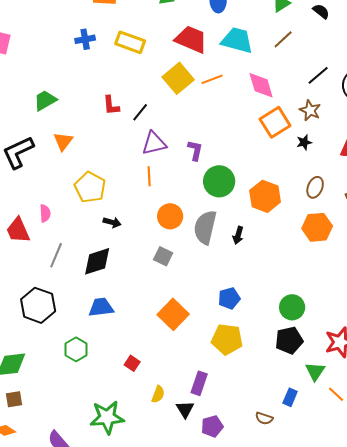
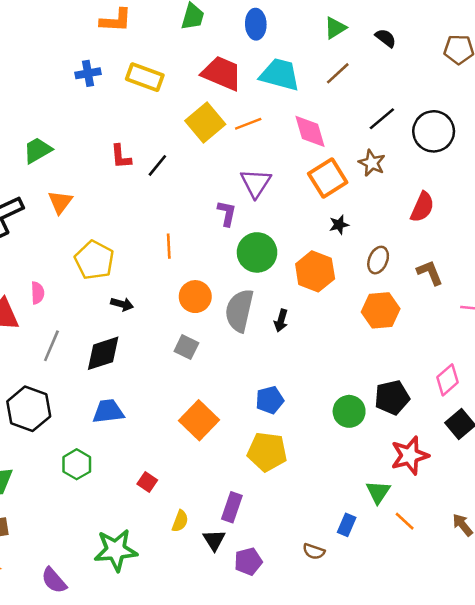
black star: (304, 142) -> (339, 225), moved
purple triangle: (154, 143) -> (256, 183), moved, turned -44
black pentagon: (289, 340) -> (392, 397), moved

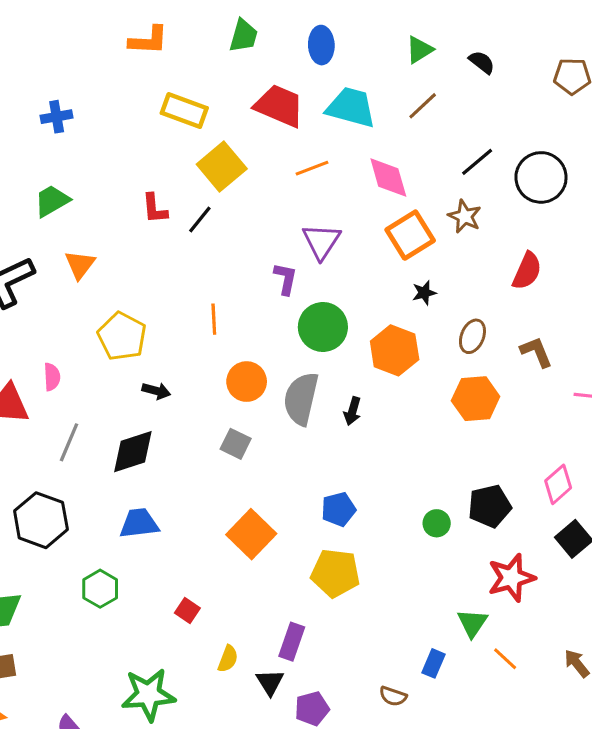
blue cross: (88, 73) -> (57, 117), moved
yellow square: (205, 123) -> (222, 167), moved
green circle: (349, 411) -> (437, 523), size x0.7

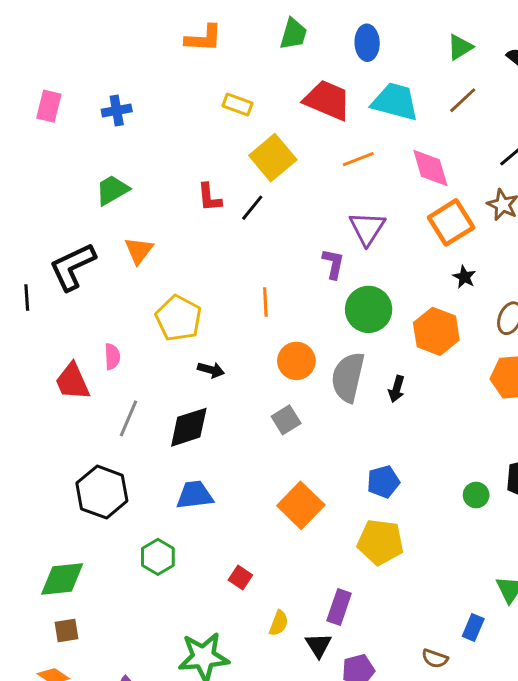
yellow rectangle: (184, 110) -> (237, 105), size x0.7
black star: (424, 293) -> (464, 277), turned -30
gray square: (236, 444) -> (286, 420), turned 32

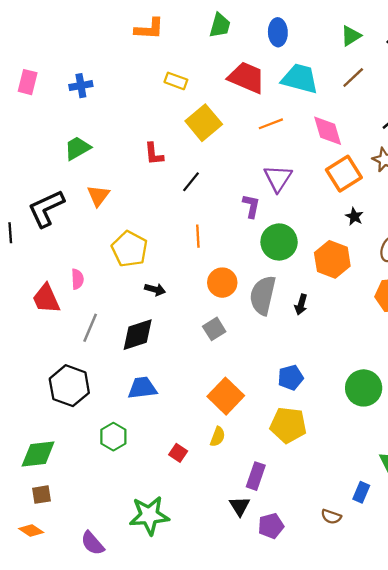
black line: (252, 208) -> (191, 182), moved
green circle: (476, 495) -> (364, 388), size x1.8
yellow semicircle: (279, 623) -> (218, 437), moved

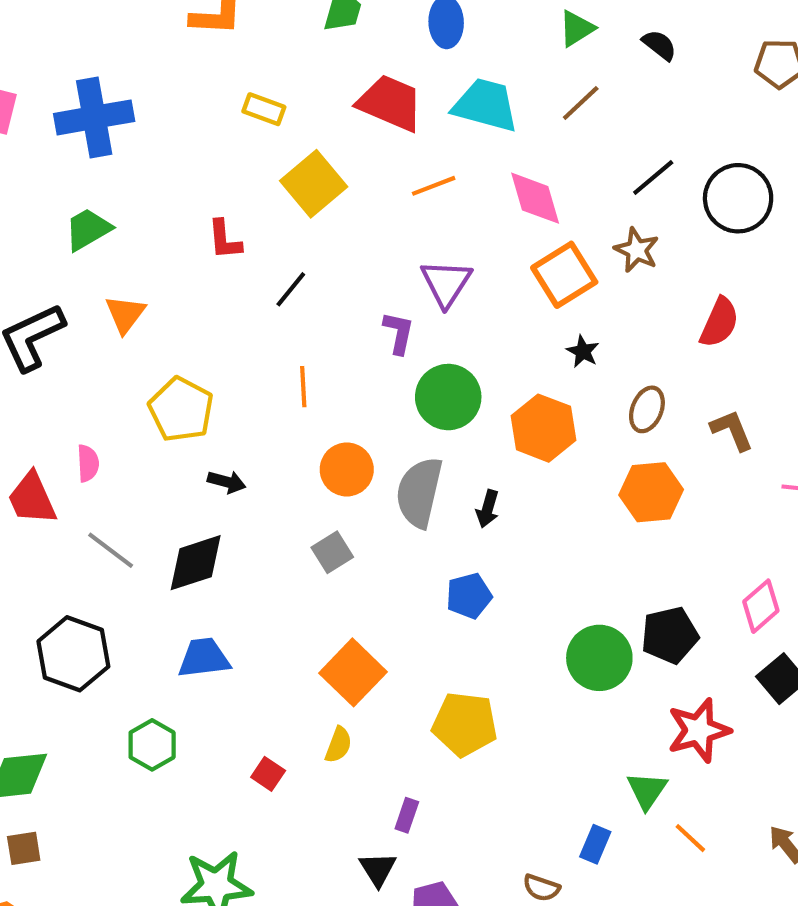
blue cross: (81, 86) -> (94, 117), size x1.8
gray line: (90, 328) -> (111, 550), turned -76
blue pentagon: (291, 378) -> (469, 596), moved
purple rectangle: (256, 476) -> (407, 815), size x0.7

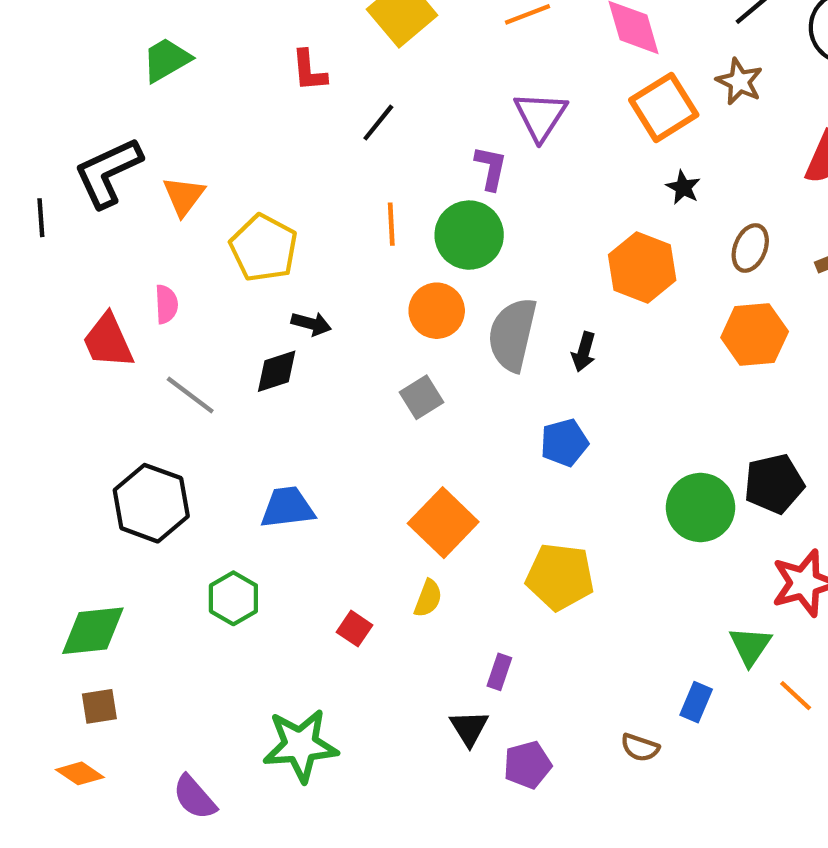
orange triangle: (125, 314) -> (184, 196), moved
green circle: (448, 397) -> (469, 235), moved
black diamond: (196, 563) -> (277, 371), moved, size x0.7

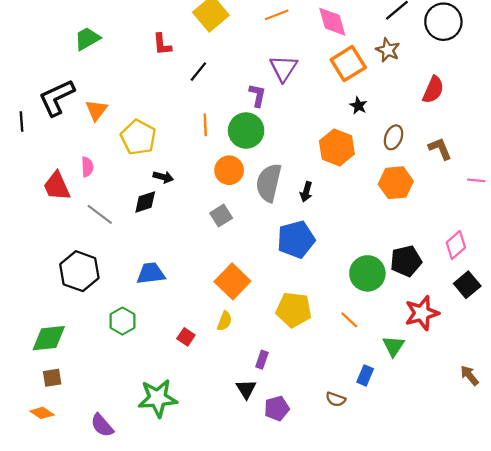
blue pentagon: (564, 443) -> (296, 239), size x1.5
orange line: (796, 696) -> (349, 320), moved

